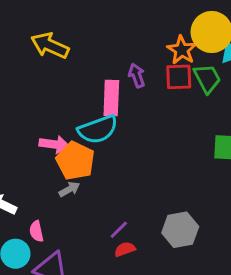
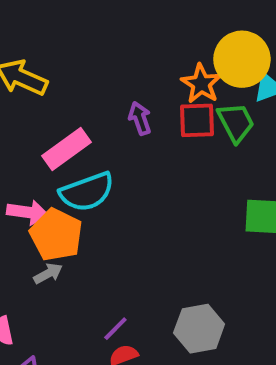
pink rectangle: (111, 98) -> (66, 149), moved, turned 52

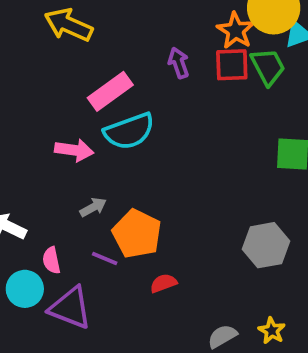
orange pentagon: (56, 235) -> (137, 234), moved
purple line: (115, 329) -> (105, 258), moved, turned 68
gray hexagon: (199, 329) -> (266, 245), moved

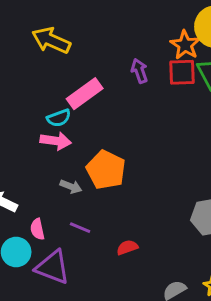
cyan semicircle: (129, 131) -> (59, 118), moved, size x0.6
gray arrow: (93, 207) -> (71, 187), turned 50
orange pentagon: (137, 234) -> (106, 170), moved

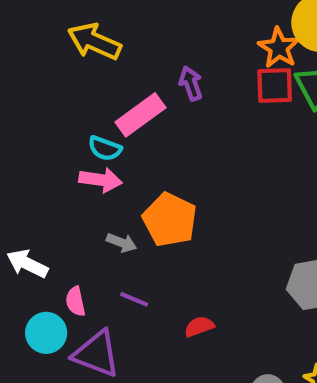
purple arrow: (139, 71) -> (191, 83), moved
cyan semicircle: (59, 118) -> (105, 148), turned 40

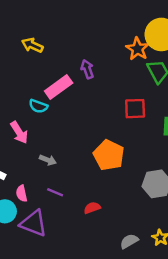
yellow arrow: (94, 41) -> (32, 45), size x0.7
red square: (275, 85) -> (135, 109), moved
pink arrow: (101, 180) -> (19, 132), moved, turned 50
orange pentagon: (170, 220) -> (109, 155), moved

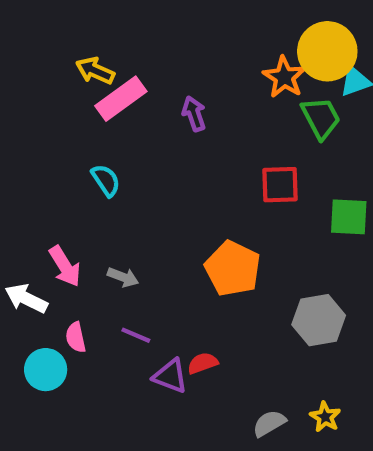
pink rectangle: (59, 87) -> (121, 99), moved
cyan semicircle: (38, 106) -> (106, 180), turned -144
pink arrow: (19, 132) -> (65, 266), moved
purple triangle: (34, 223) -> (170, 376), moved, size x0.7

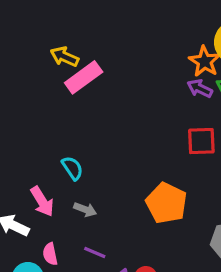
purple arrow: (194, 114) -> (200, 89), moved, turned -45
cyan semicircle: (106, 180) -> (72, 168), moved

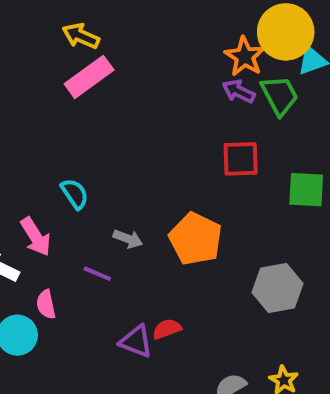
yellow arrow: (64, 57) -> (81, 36), moved
gray arrow: (85, 209) -> (128, 239), moved
purple line: (95, 252) -> (97, 274), moved

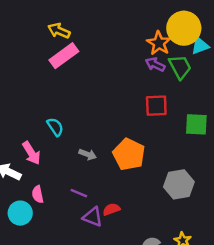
purple line: (97, 274) -> (79, 193), moved

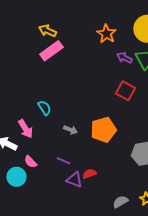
orange star: (159, 43) -> (106, 34), moved
red square: (156, 106) -> (125, 91), turned 30
orange pentagon: (129, 154) -> (103, 130), turned 30
pink semicircle: (38, 194) -> (30, 162), turned -32

